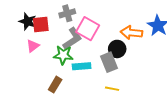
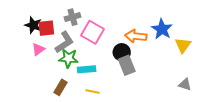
gray L-shape: (72, 39) -> (64, 42), moved
gray rectangle: (109, 62) -> (127, 65), moved
yellow line: (112, 89) -> (93, 91), moved

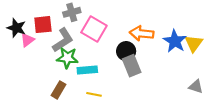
black star: (33, 25) -> (16, 28), moved
blue star: (162, 29) -> (175, 41), moved
pink triangle: (38, 49) -> (27, 40), moved

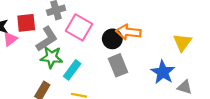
blue star: (175, 41) -> (163, 72), moved
black circle: (126, 51) -> (112, 39), moved
cyan rectangle: (87, 70) -> (72, 70), turned -48

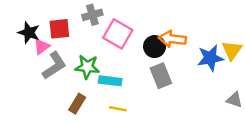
gray L-shape: (47, 39) -> (54, 66), moved
cyan rectangle: (72, 70) -> (110, 81), turned 60
blue star: (163, 72) -> (210, 58), moved, turned 30

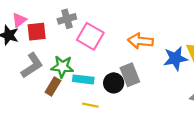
pink triangle: (42, 47) -> (19, 20), moved
black circle: (155, 47) -> (114, 83), moved
brown rectangle: (77, 104) -> (53, 86), moved

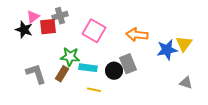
gray cross: (67, 19) -> (60, 16), moved
gray L-shape: (32, 65) -> (36, 74), moved, turned -75

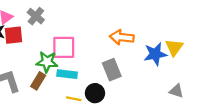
gray cross: (60, 16) -> (36, 16), turned -35
red square: (48, 27) -> (13, 35), moved
pink square: (94, 31) -> (64, 47), moved, turned -30
black circle: (114, 71) -> (95, 93), moved

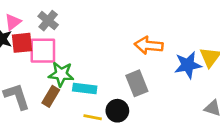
pink square: (64, 47) -> (43, 51), moved

